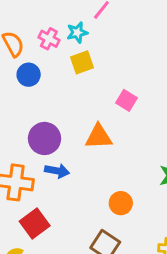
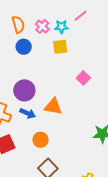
orange triangle: (99, 137) -> (53, 106), moved
orange circle: (121, 203) -> (40, 140), moved

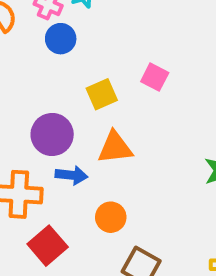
blue circle: (24, 47) -> (61, 39), moved
yellow square: (60, 47) -> (102, 94), moved

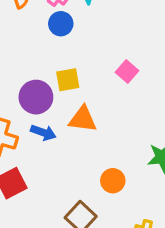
yellow square: (102, 94) -> (68, 80), moved
orange circle: (111, 217) -> (113, 181), moved

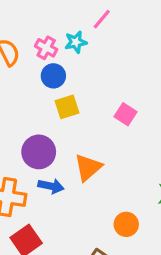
yellow square: (68, 80) -> (67, 107), moved
orange triangle: (83, 119) -> (88, 168), turned -40

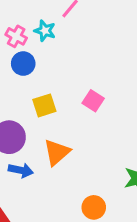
cyan star: (76, 42) -> (45, 31), turned 30
yellow square: (67, 107) -> (44, 105), moved

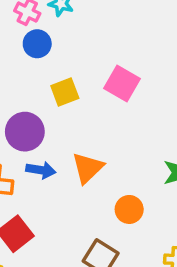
pink square: (93, 101) -> (122, 84), size x1.4
orange triangle: (57, 152) -> (88, 168), moved

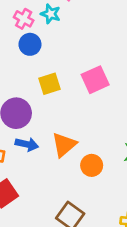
pink square: (122, 84) -> (95, 80), turned 32
orange circle: (129, 209) -> (92, 165), moved

